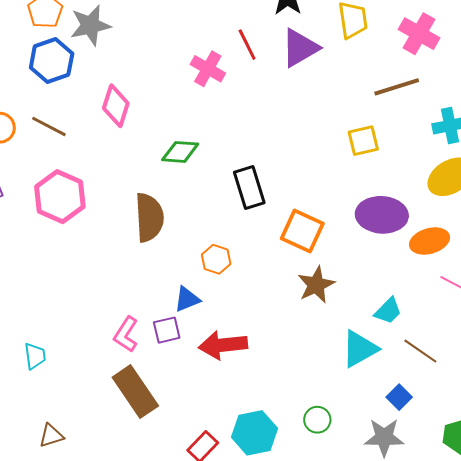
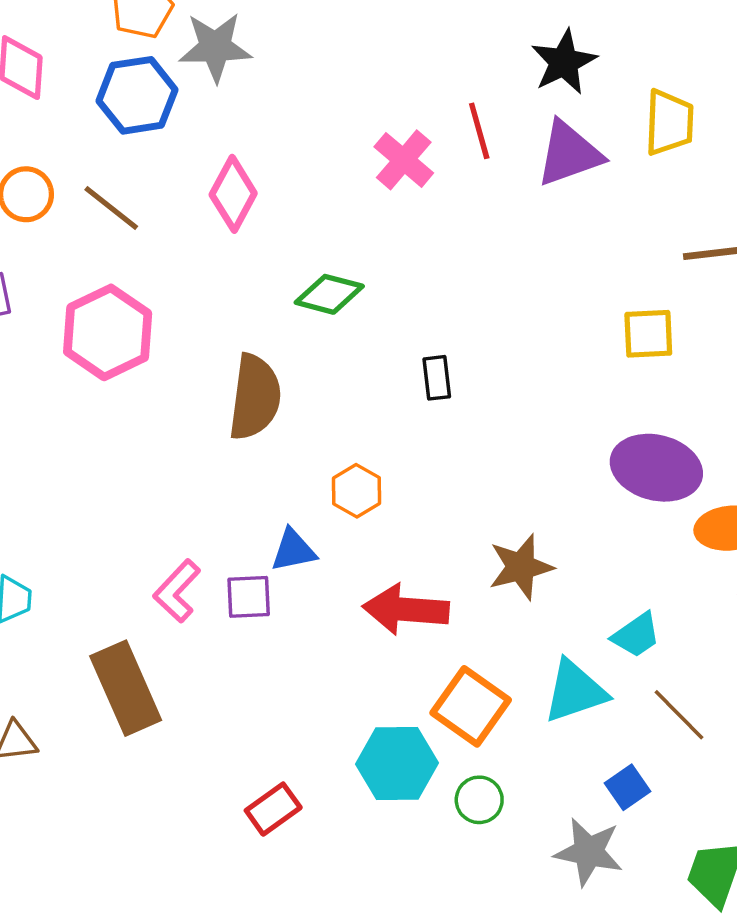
black rectangle: (249, 187) -> (437, 378), size x0.6
orange square: (302, 231) -> (471, 706), moved
red arrow: (223, 345) -> (406, 609), moved
brown rectangle: (135, 392) -> (126, 688), moved
cyan hexagon: (254, 433) -> (397, 763), moved

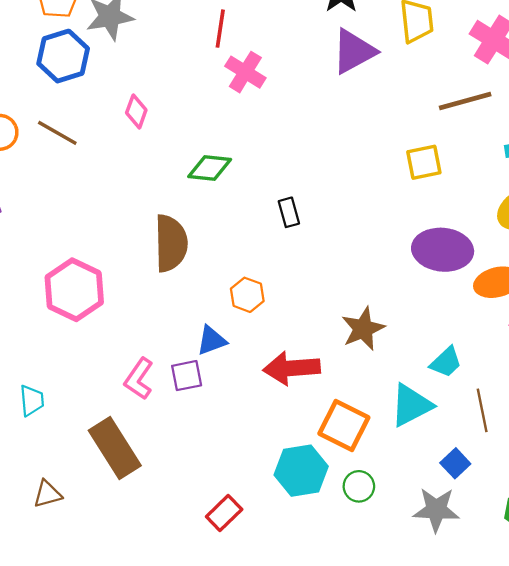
red line: (479, 131) -> (220, 29), moved, turned 33
pink diamond: (233, 194) -> (136, 111), size x0.7
pink hexagon: (108, 332) -> (74, 290), moved
brown line: (679, 715) -> (482, 410), turned 42

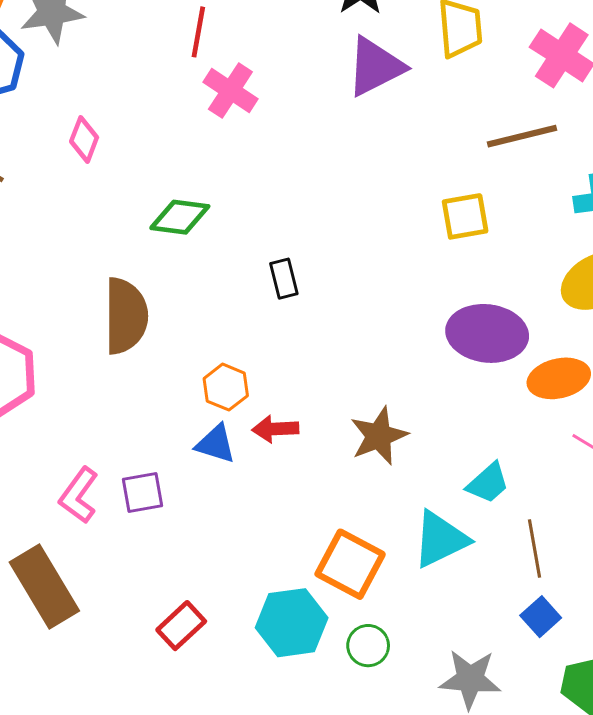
blue triangle: (212, 340) -> (216, 444), moved, turned 36
red arrow: (292, 368) -> (275, 429), moved, size x0.6
blue square: (455, 463) -> (541, 617), moved
red rectangle: (224, 513) -> (181, 626), moved

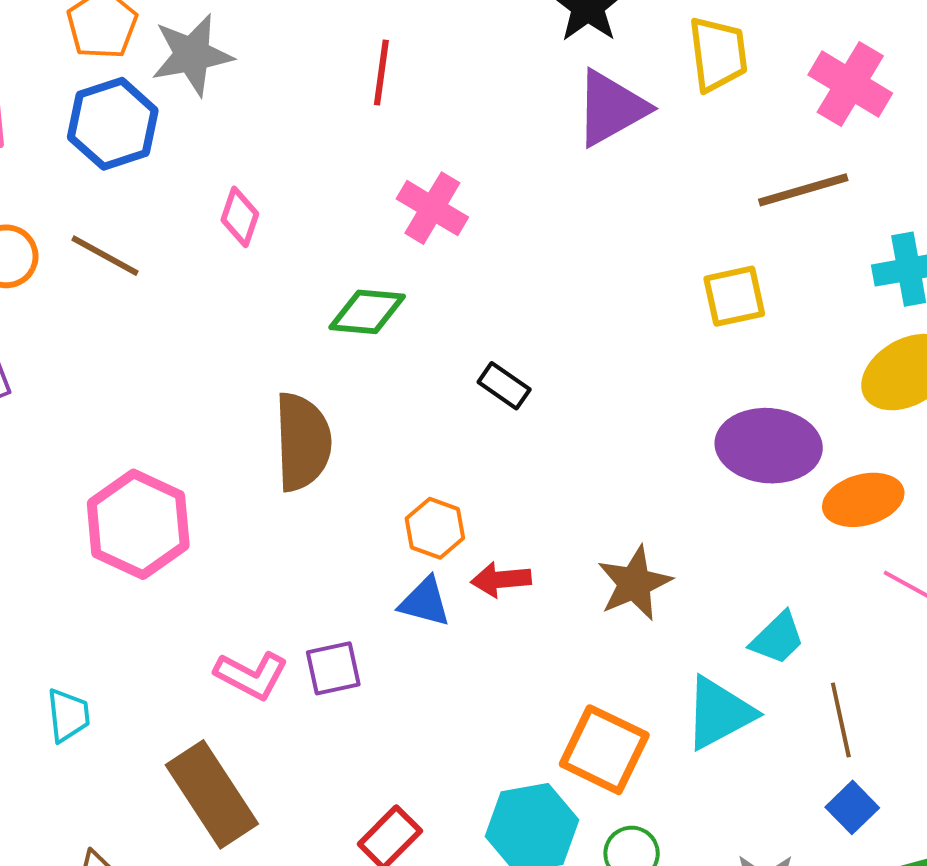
pink cross: (230, 91) -> (432, 208), moved
black rectangle: (284, 279) -> (504, 386), turned -39
pink L-shape: (79, 495) -> (251, 675), turned -96

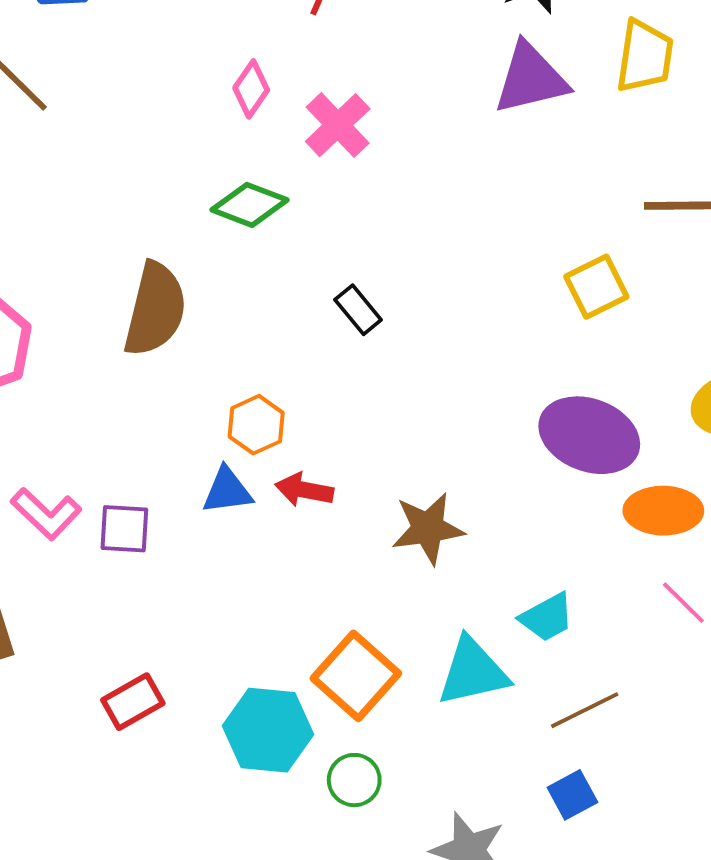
pink diamond: (240, 217) -> (251, 89), moved
yellow square: (734, 296) -> (596, 287), turned -30
blue triangle: (425, 602) -> (227, 491), turned -38
brown line: (841, 720) -> (585, 710), turned 60

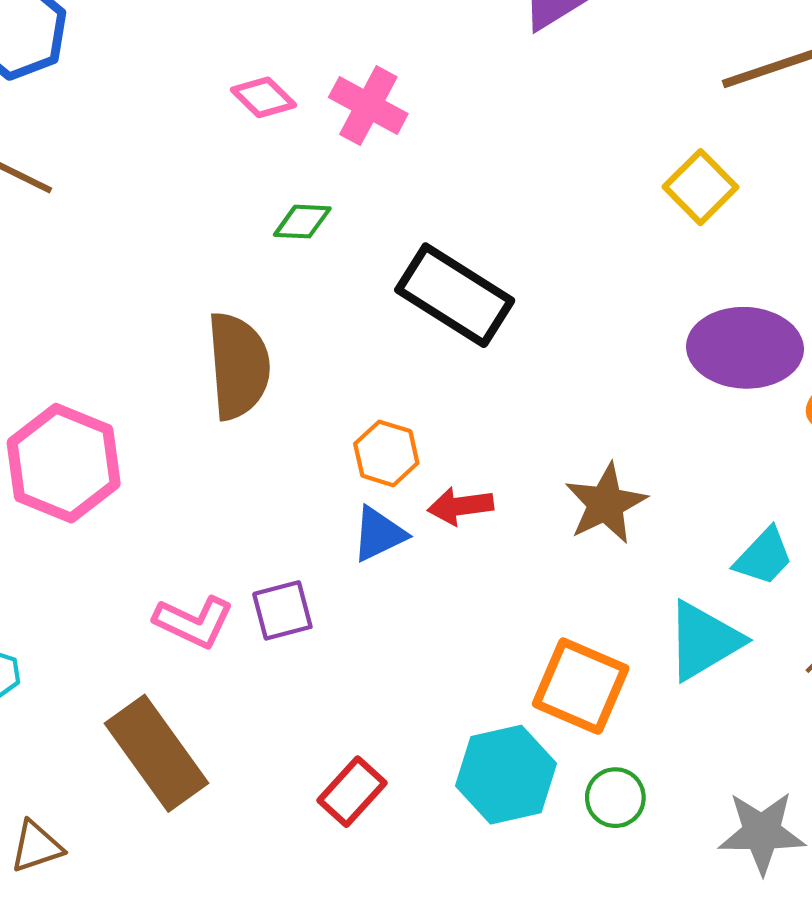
pink diamond: (251, 89) -> (263, 97), turned -62
green diamond: (249, 205) -> (302, 222), size x0.7
black rectangle: (358, 310) -> (455, 295), size x2.0

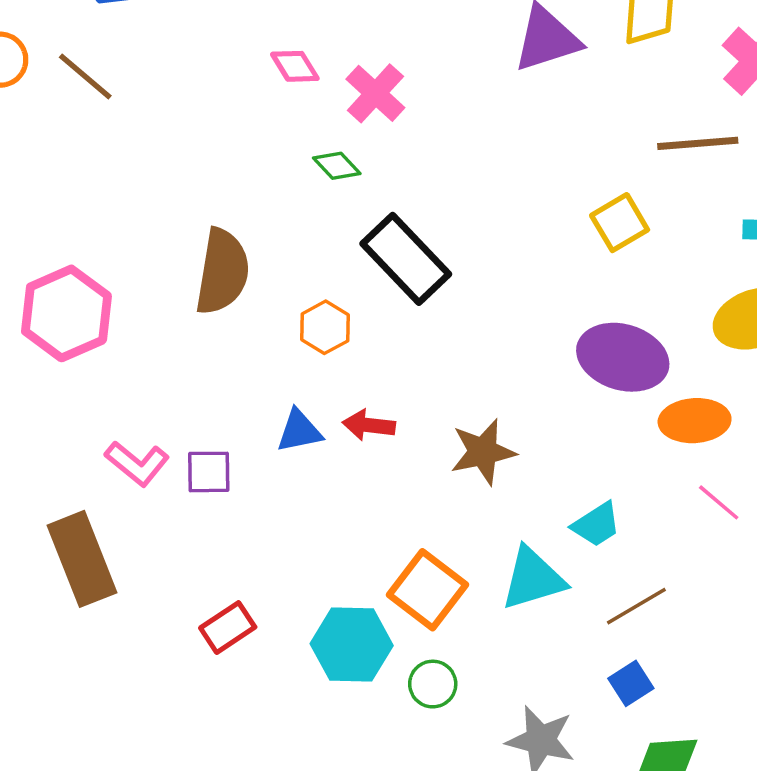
green diamond: (302, 222) -> (337, 166), moved, turned 30
orange hexagon: (386, 453) -> (325, 327), moved

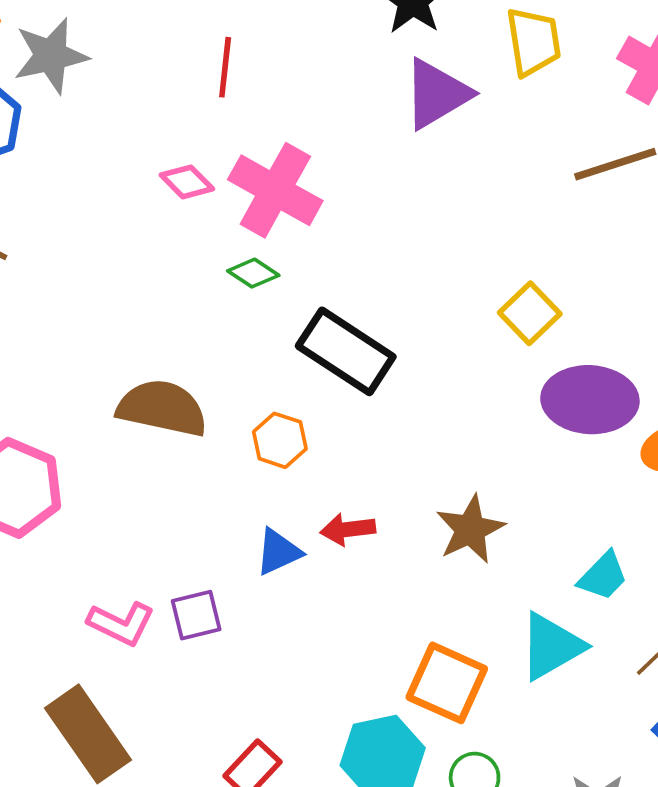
pink cross: (375, 93) -> (275, 190), size x1.4
yellow square: (620, 223) -> (530, 313), moved
brown semicircle: (222, 272) -> (162, 408), turned -74

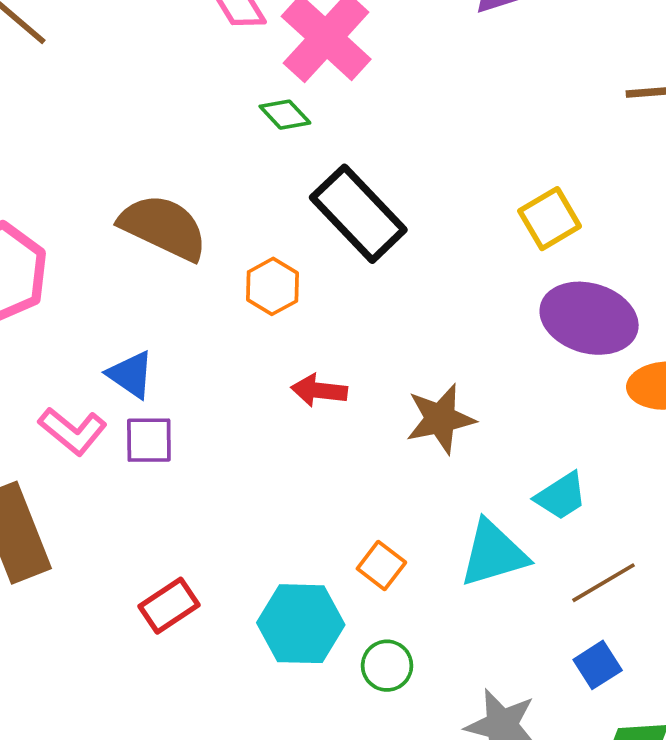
blue triangle: (278, 552) -> (131, 375), moved, turned 46
orange square: (447, 683) -> (381, 566), size x0.6

